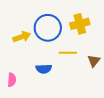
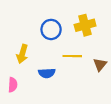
blue circle: (48, 28) -> (51, 29), size x0.7
yellow arrow: (22, 37) -> (22, 54), moved, turned 126

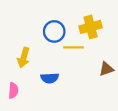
yellow line: (72, 56) -> (74, 47), moved
brown triangle: (100, 65) -> (106, 69), turned 32

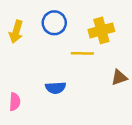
blue circle: (54, 31) -> (54, 23), moved
yellow arrow: (24, 58) -> (16, 32), moved

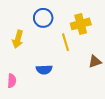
yellow arrow: (16, 32) -> (18, 39), moved
yellow line: (82, 53) -> (65, 42), turned 72

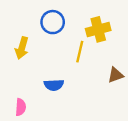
yellow line: (65, 42) -> (80, 52), turned 30
pink semicircle: (12, 81) -> (21, 107), moved

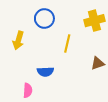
yellow cross: (98, 29) -> (94, 21), moved
pink semicircle: (21, 107) -> (28, 90), moved

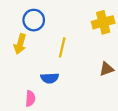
blue circle: (44, 18) -> (34, 20), moved
yellow line: (67, 44) -> (62, 47), moved

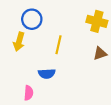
yellow cross: (103, 22) -> (97, 21), turned 30
brown triangle: (107, 69) -> (100, 53), moved

